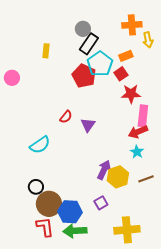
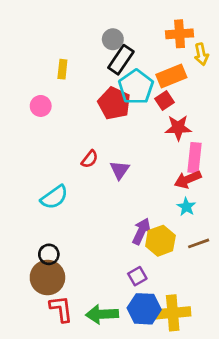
orange rectangle: (126, 56) -> (171, 76), size x1.5
pink circle: (12, 78) -> (41, 106), moved
brown circle: (49, 204) -> (47, 277), moved
blue hexagon: (70, 212) -> (144, 309), moved

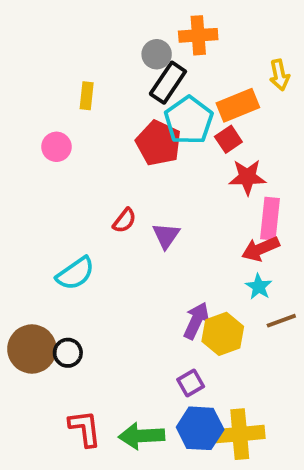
orange cross: (180, 34) -> (198, 35), moved
brown line: (199, 243) -> (281, 321), moved
brown circle: (47, 277) -> (32, 349), moved

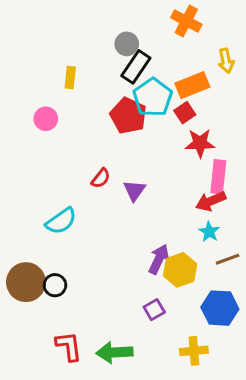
orange cross: (198, 35) -> (186, 21), moved, turned 32
blue hexagon: (200, 428) -> (220, 308), moved
yellow cross: (240, 434) -> (194, 351), size x0.7

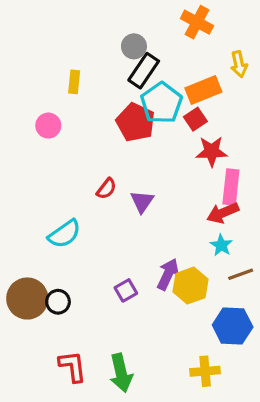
purple square: (154, 310) -> (126, 290), moved
green arrow: (115, 352) -> (121, 373), turned -100

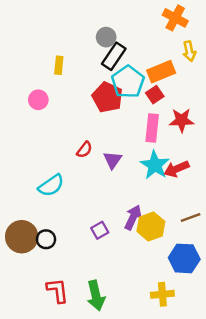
orange cross: (197, 22) -> (175, 18), moved
red star: (212, 151) -> (182, 120), moved
pink rectangle: (231, 187) -> (152, 128), moved
cyan star: (221, 245) -> (155, 165), moved, size x1.6

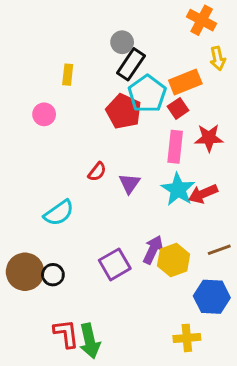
purple square: (100, 230) -> (115, 264), size x1.5
green arrow: (96, 296) -> (90, 341), moved

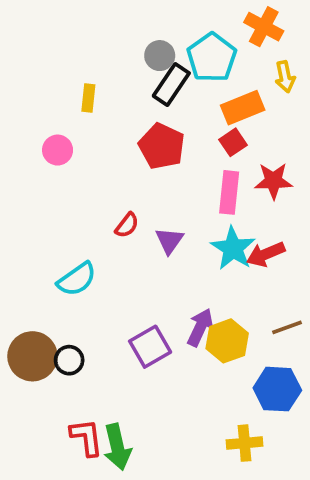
cyan pentagon: (147, 94) -> (212, 57), moved

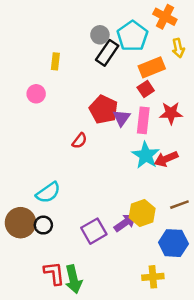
red pentagon: (162, 146) -> (104, 109), moved
purple triangle: (169, 241) -> (122, 118), moved
cyan semicircle: (77, 279) -> (48, 193), moved
purple arrow: (200, 327) -> (125, 223), moved, turned 30
purple square: (150, 347) -> (94, 231), moved

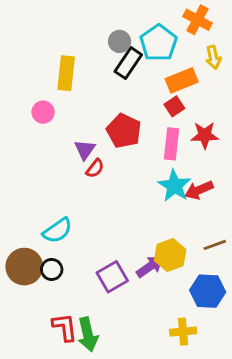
yellow rectangle: (55, 61) -> (66, 73), size x1.6
purple triangle: (122, 118) -> (85, 150), moved

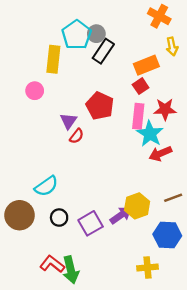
cyan pentagon: (158, 43) -> (77, 35), moved
cyan star: (174, 186) -> (150, 134), moved
black circle: (52, 269) -> (59, 218), moved
red L-shape: (65, 327) -> (52, 264), turned -45

